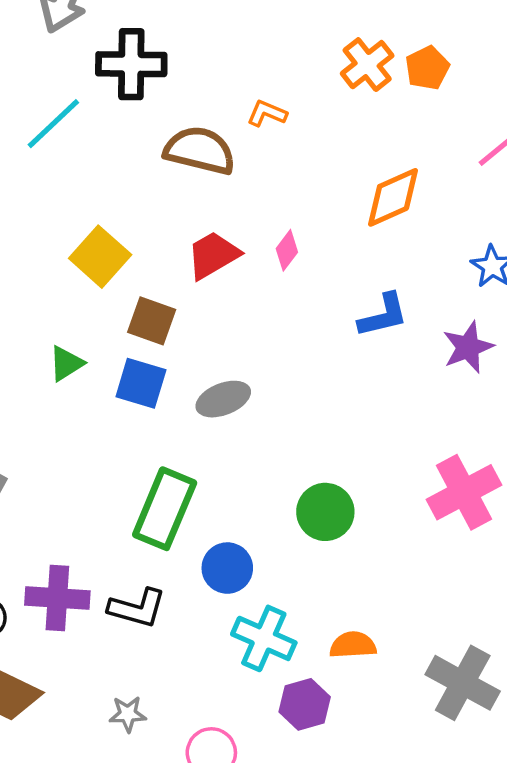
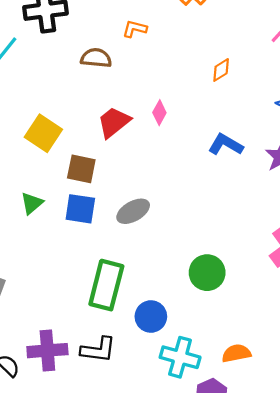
brown semicircle: (200, 150) -> (96, 58), size x0.7
orange diamond: (393, 197) -> (221, 70), size x0.6
blue L-shape: (383, 315) -> (226, 145), turned -128

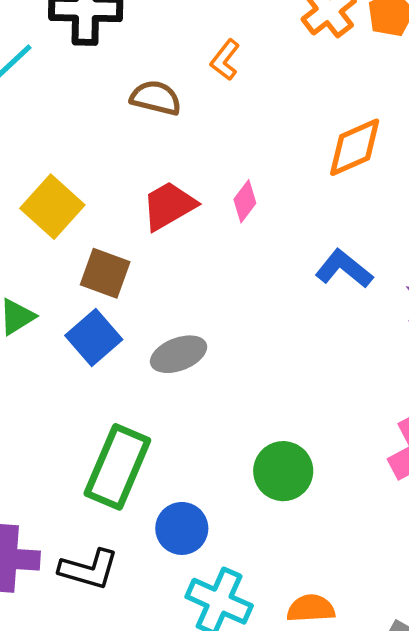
orange L-shape: (135, 29) -> (225, 60), turned -75
orange diamond: (221, 70) -> (355, 147), size x1.6
blue square: (80, 209) -> (94, 337), turned 32

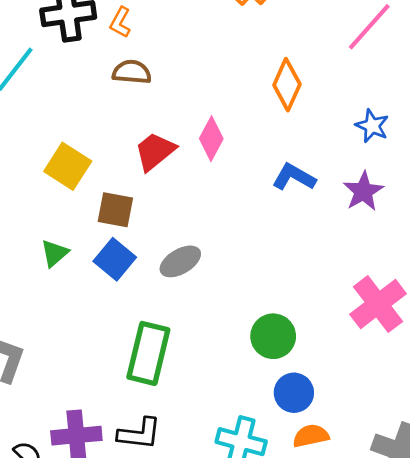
orange L-shape: (225, 60) -> (120, 22), moved
orange diamond: (355, 147) -> (287, 85), turned -33
pink diamond: (245, 201) -> (211, 139), size x1.4
blue circle: (182, 528) -> (294, 393), moved

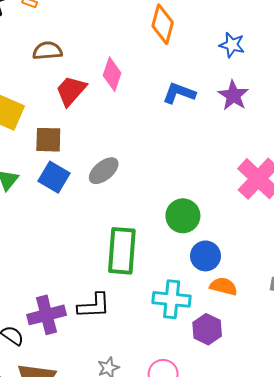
brown semicircle: (132, 72) -> (47, 51), moved
green rectangle: (148, 353) -> (122, 251), moved
orange semicircle: (311, 436) -> (223, 286), turned 36

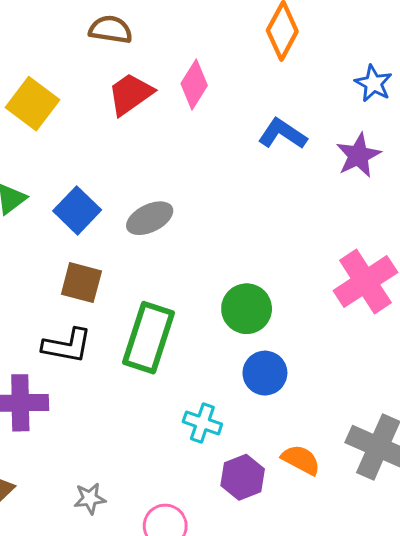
brown square: (48, 140) -> (81, 283), moved
orange semicircle: (223, 286) -> (301, 460), moved
cyan cross: (172, 299) -> (202, 423), size x0.7
black L-shape: (94, 306) -> (67, 346), moved

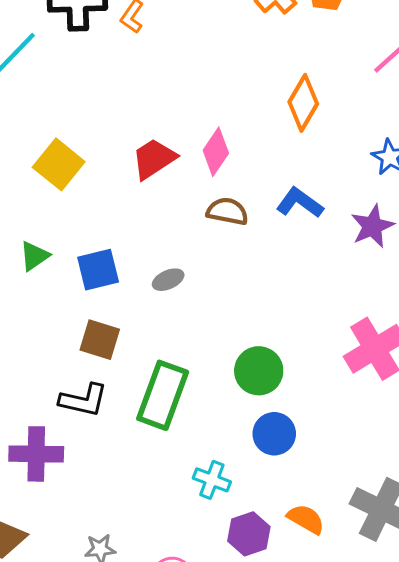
brown semicircle: (111, 30) -> (227, 211), moved
blue square: (77, 210) -> (98, 270), turned 30
gray ellipse: (150, 218) -> (168, 280), size x0.7

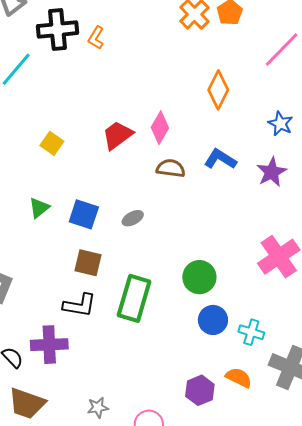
yellow square: (59, 164) -> (52, 143), size x0.7
blue square: (98, 270) -> (84, 214), turned 36
cyan cross: (212, 480) -> (251, 332), moved

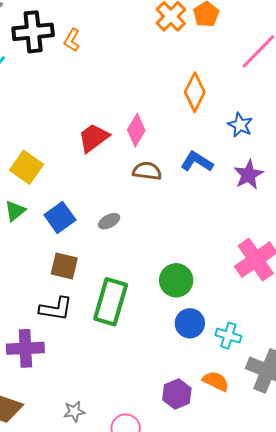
blue star: (280, 124) -> (240, 125), moved
yellow square: (52, 143) -> (27, 167), moved, size x1.4
blue square: (84, 214) -> (60, 217), turned 36

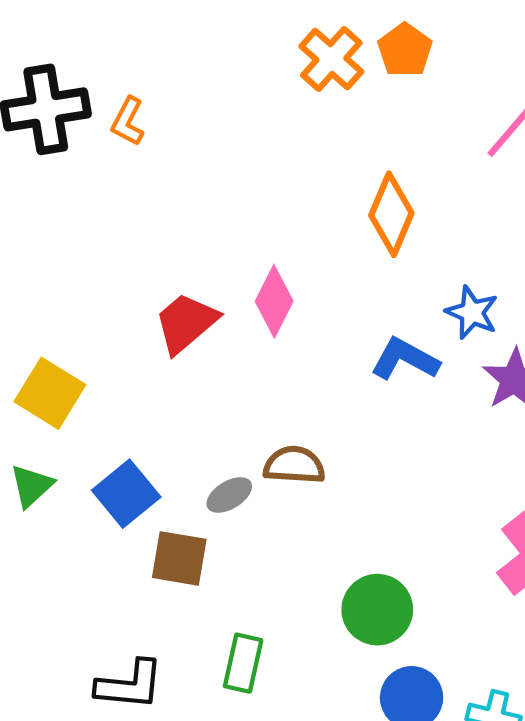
blue star: (240, 125) -> (472, 312), moved
brown semicircle: (147, 171) -> (294, 465), moved
brown square: (64, 266) -> (179, 558), moved
green rectangle: (111, 302) -> (243, 663), size x0.6

